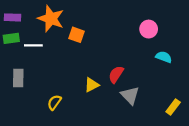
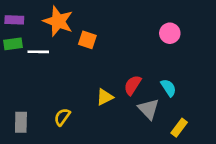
cyan semicircle: (164, 57) -> (168, 88), moved, turned 35
gray rectangle: (18, 78) -> (21, 122), moved
yellow rectangle: (173, 107) -> (179, 128), moved

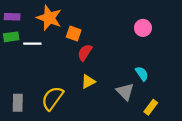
red semicircle: (133, 85) -> (85, 52), moved
yellow semicircle: (62, 117) -> (52, 98), size x1.6

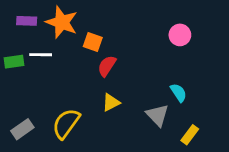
purple rectangle: (12, 17) -> (27, 21), moved
green rectangle: (11, 37) -> (14, 62), moved
gray rectangle: (18, 103) -> (22, 129), turned 54

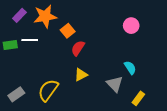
purple rectangle: (27, 21) -> (19, 15), turned -48
orange star: (62, 22) -> (45, 16), turned -30
orange square: (93, 42) -> (68, 31), turned 32

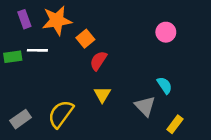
purple rectangle: (19, 15) -> (24, 19), turned -64
yellow triangle: (81, 75) -> (102, 94), turned -32

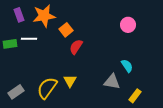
yellow triangle: (102, 94) -> (70, 81), moved
gray triangle: (145, 106) -> (112, 82), turned -36

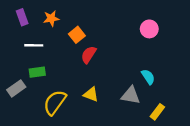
orange star: (44, 16) -> (51, 18), size x0.6
green rectangle: (10, 44) -> (37, 72), moved
yellow triangle: (70, 81) -> (91, 94), moved, turned -40
gray rectangle: (16, 92) -> (16, 88), moved

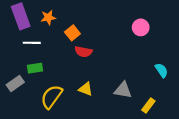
purple rectangle: (22, 17) -> (21, 16), size x1.6
red semicircle: (89, 55) -> (83, 52), turned -112
cyan semicircle: (148, 77) -> (162, 70), moved

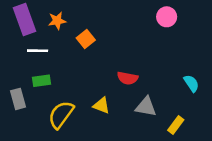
pink circle: (141, 27) -> (167, 17), moved
red semicircle: (83, 52) -> (128, 78), moved
gray rectangle: (15, 84) -> (18, 99), turned -70

